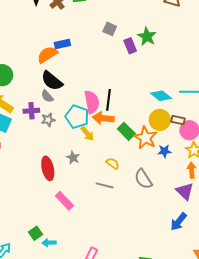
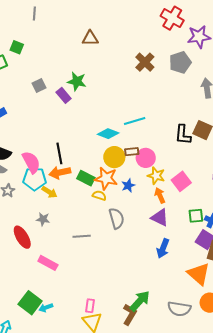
gray square: (110, 29) -> (39, 86), turned -32
pink semicircle: (92, 102) -> (31, 162), moved
yellow semicircle: (113, 163) -> (99, 195), moved
gray semicircle: (143, 179) -> (117, 218), turned -145
green square: (35, 233) -> (30, 303), size x1.6

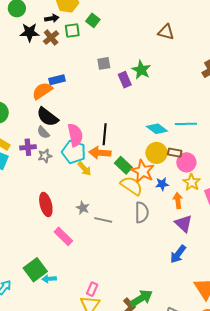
yellow semicircle: (99, 195) -> (131, 186), size x1.6
orange arrow: (160, 195) -> (178, 201), moved
gray star: (43, 219) -> (83, 208), moved

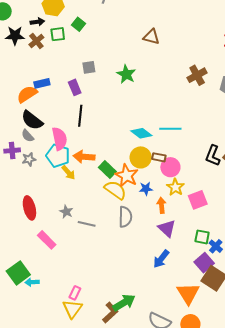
purple rectangle: (125, 80) -> (75, 87), moved
black line: (105, 134) -> (80, 116), moved

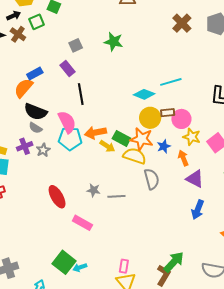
yellow arrow: (68, 173) -> (107, 146), moved

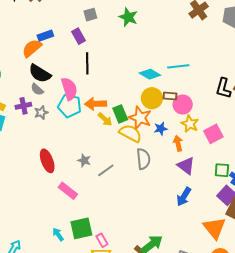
green rectangle: (121, 138) -> (120, 114), turned 30
gray line: (116, 196) -> (106, 170), turned -42
green square: (64, 262) -> (81, 228), moved, turned 30
pink rectangle: (124, 266) -> (102, 240), turned -48
cyan arrow: (80, 267) -> (58, 234), turned 64

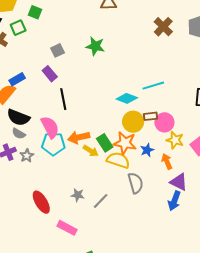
blue arrow: (184, 197) -> (174, 201), moved

